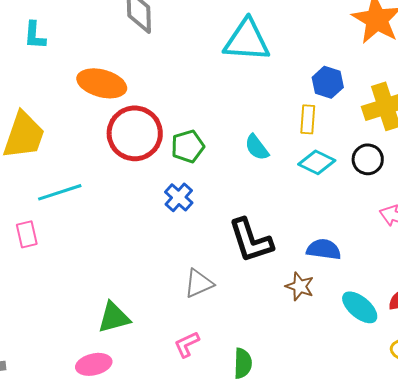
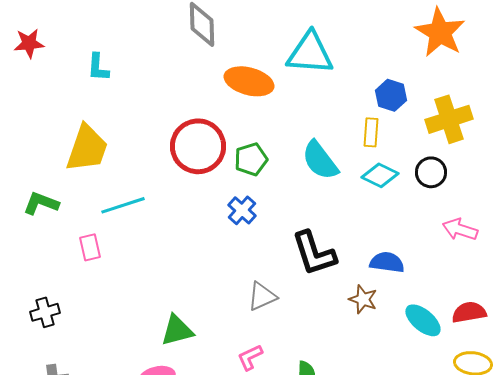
cyan L-shape: (35, 35) -> (98, 67), moved
orange ellipse: (102, 83) -> (249, 81), moved
cyan semicircle: (257, 147) -> (320, 160), size x1.5

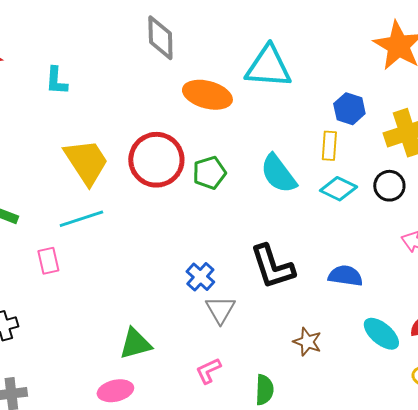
yellow trapezoid: (87, 148) -> (86, 162), moved, turned -52
blue cross: (242, 210) -> (200, 277), moved
gray triangle: (262, 296) -> (220, 310), turned -36
brown star: (363, 299) -> (307, 342), moved

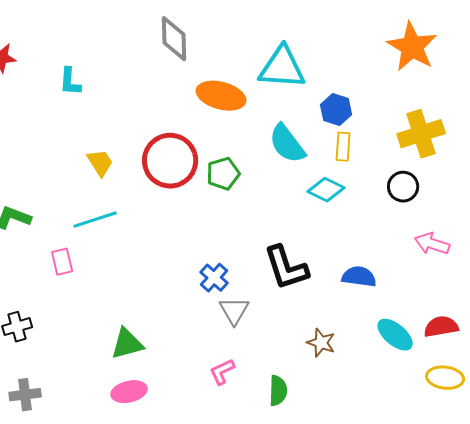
blue hexagon: (349, 109) -> (336, 110), moved
yellow trapezoid: (86, 162) -> (100, 163), size x0.6
cyan semicircle: (278, 174) -> (287, 144), moved
cyan diamond: (338, 189) -> (326, 190), moved
green triangle: (135, 344) -> (127, 344), moved

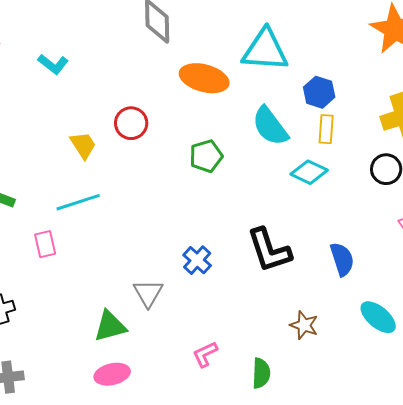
cyan L-shape: (70, 82) -> (53, 64), turned -56
red circle: (170, 161) -> (131, 123), moved, size x0.6
blue semicircle: (359, 277) -> (342, 259), turned 64
gray triangle: (234, 311) -> (148, 293), moved

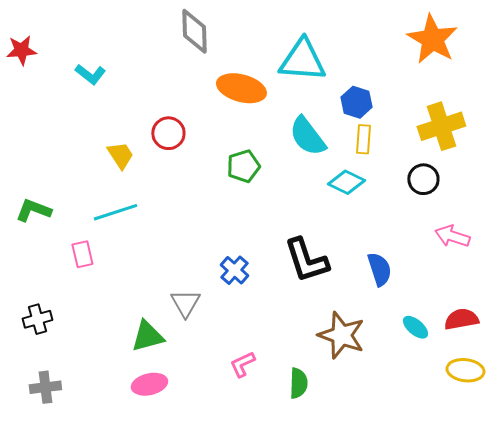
cyan ellipse: (378, 317) -> (415, 327), size x0.7
brown star: (304, 325) -> (341, 335), size x1.6

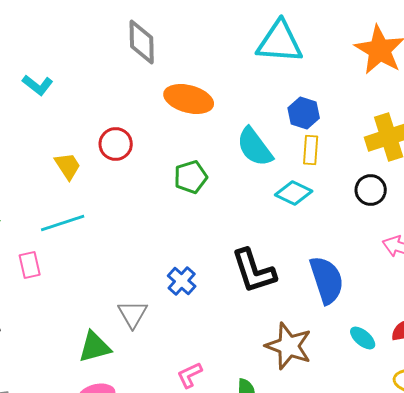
cyan triangle: (302, 60) -> (280, 42), moved
blue semicircle: (379, 269) -> (327, 280), size x1.4

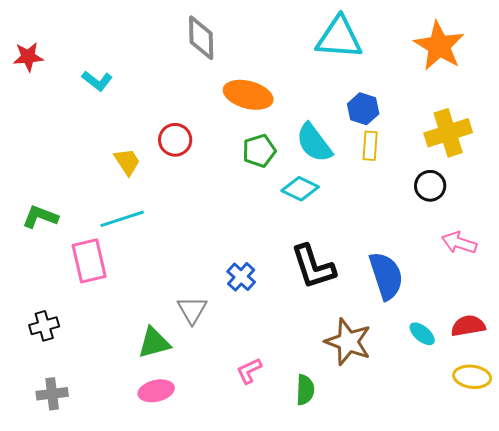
green pentagon: (191, 177) -> (259, 151), moved
cyan diamond: (294, 193) -> (300, 189), moved
pink rectangle: (30, 265) -> (89, 261), size x1.6

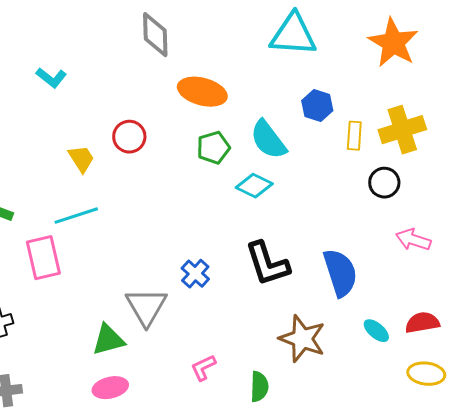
yellow rectangle: (370, 146) -> (354, 136), moved
gray triangle: (192, 310) -> (146, 307), size x1.4

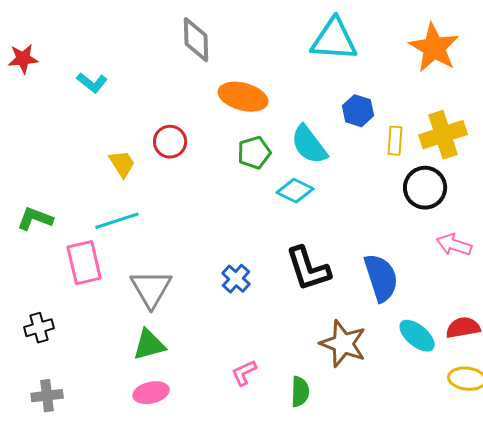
black circle: (384, 183) -> (425, 188), size x1.4
gray triangle: (146, 307) -> (151, 289), moved
cyan ellipse: (376, 331) -> (417, 336), size x1.4

